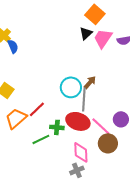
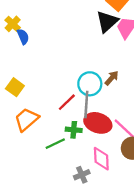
black triangle: (86, 33) -> (107, 22), size x1.5
gray line: (84, 99) -> (86, 104), moved
red line: (37, 109) -> (67, 102), moved
gray cross: (77, 170) -> (82, 175), moved

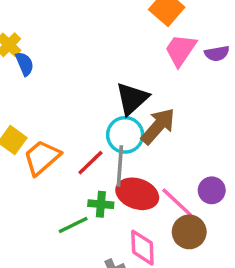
black triangle: (107, 22) -> (132, 98), moved
brown arrow: (112, 78) -> (158, 126), size x1.6
orange trapezoid: (26, 119) -> (42, 157), moved

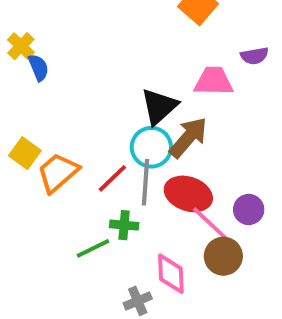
pink trapezoid: (181, 50) -> (214, 81), moved, turned 57
red ellipse: (137, 194) -> (188, 194), moved

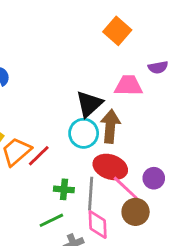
brown arrow: (188, 137) -> (110, 126), turned -36
red line: (112, 178) -> (39, 156), moved
gray line: (146, 182) -> (91, 194), moved
green line: (93, 248) -> (51, 220), moved

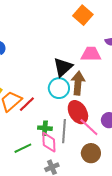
red ellipse: (110, 167) -> (78, 112), turned 40
brown circle: (136, 212) -> (91, 153), moved
green line: (51, 220) -> (23, 148), moved
pink diamond: (98, 225) -> (49, 142), moved

